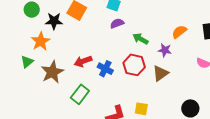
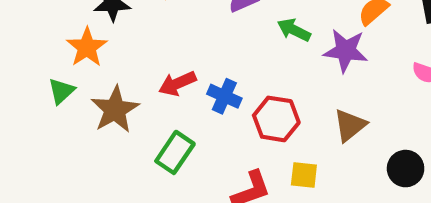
purple star: (165, 50) -> (346, 51), size x1.5
red hexagon: (134, 65) -> (276, 119), moved
brown triangle: (160, 73) -> (350, 125), moved

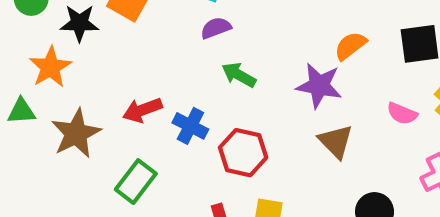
green arrow: (294, 30) -> (239, 75), moved
green triangle: (61, 91) -> (21, 111), turned 36
brown triangle: (350, 125) -> (336, 141), moved, turned -39

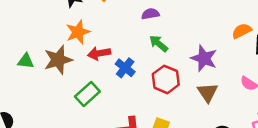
orange semicircle: (350, 46) -> (242, 31), moved
orange star: (50, 67) -> (78, 32), moved
green triangle: (21, 111) -> (26, 61), moved
red hexagon: (243, 153) -> (166, 79), moved

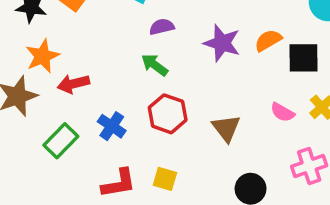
purple semicircle: (150, 14) -> (162, 27), moved
purple star: (204, 58) -> (222, 43), moved
blue cross: (125, 68) -> (112, 126), moved

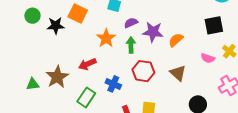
orange semicircle: (268, 40) -> (176, 40), moved
purple star: (222, 43) -> (153, 32), moved
orange star: (42, 56) -> (106, 38), moved
green arrow: (155, 65) -> (131, 45), turned 63

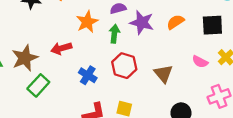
orange semicircle: (176, 40) -> (175, 22), moved
green rectangle: (86, 97) -> (38, 85), moved

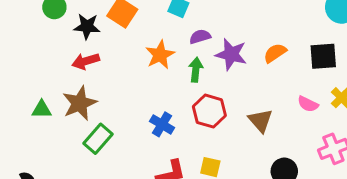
red arrow: (61, 48) -> (86, 61), moved

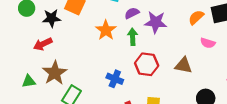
orange semicircle: (275, 53) -> (196, 17), moved
red arrow: (86, 61) -> (43, 44), moved
pink semicircle: (308, 104) -> (208, 43), moved
brown triangle: (260, 120) -> (183, 65), turned -30

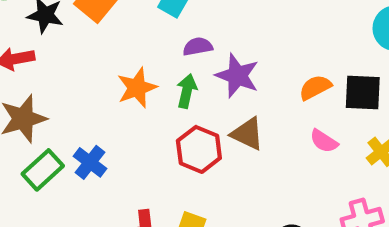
orange star: (106, 30) -> (137, 88), moved
brown triangle: (183, 65) -> (247, 134), moved
blue cross: (115, 79) -> (90, 162), moved

